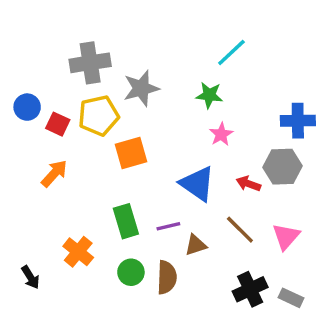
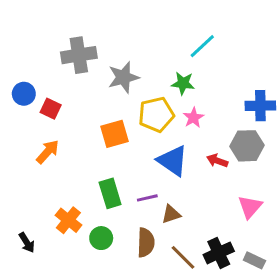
yellow pentagon: (99, 116) -> (156, 115), moved
brown line: (240, 230) -> (183, 257), moved
green circle: (131, 272) -> (101, 238), moved

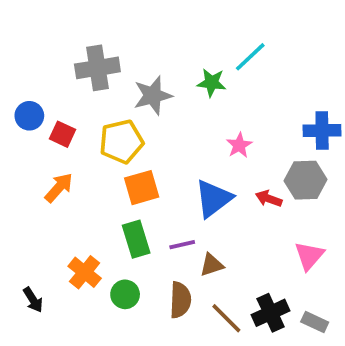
green star: (183, 83) -> (212, 83), moved
yellow pentagon: (156, 115) -> (121, 142), moved
orange square: (115, 134) -> (142, 188), moved
blue triangle: (173, 161) -> (213, 199), turned 48

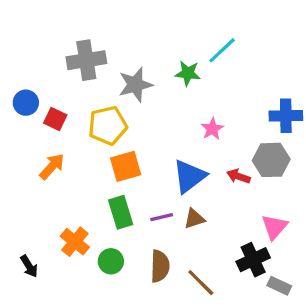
brown triangle: (212, 265) -> (194, 219), moved
black cross: (271, 313) -> (253, 260), moved

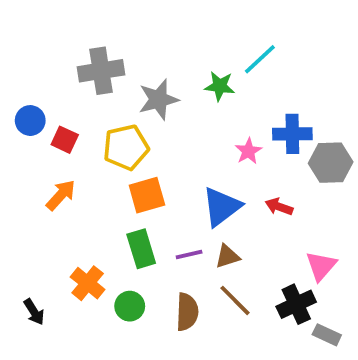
blue cross: (286, 116) -> (292, 134), moved
gray hexagon: (271, 160) -> (331, 163), moved
brown line: (201, 283) -> (235, 300), moved

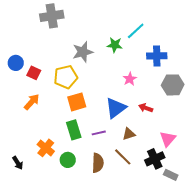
gray cross: (101, 71) -> (52, 16), moved
blue cross: (292, 134) -> (157, 56), moved
brown triangle: (227, 256) -> (129, 134), moved

